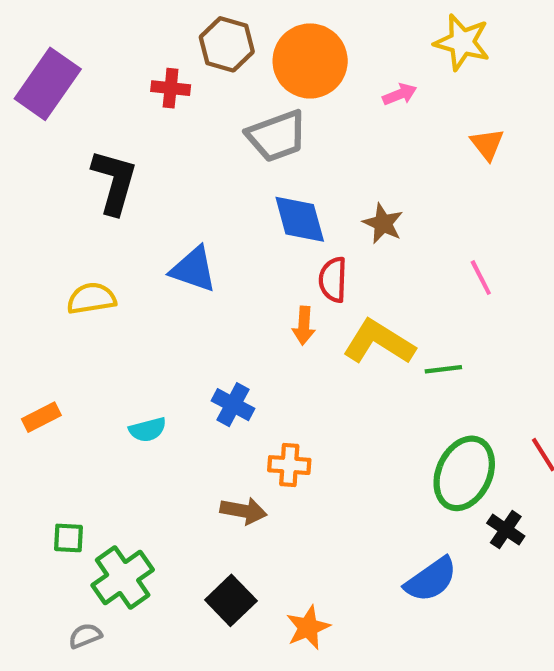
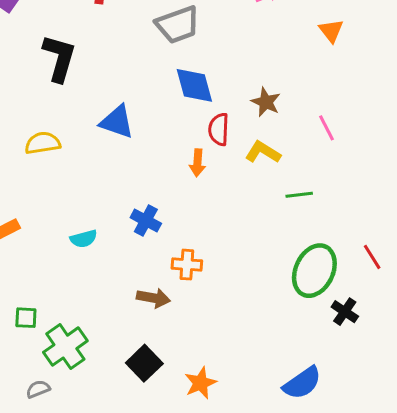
brown star: (383, 223) -> (266, 102), moved
yellow L-shape: (379, 342) -> (263, 152), moved, size x0.7
blue semicircle: (431, 580) -> (302, 383), moved

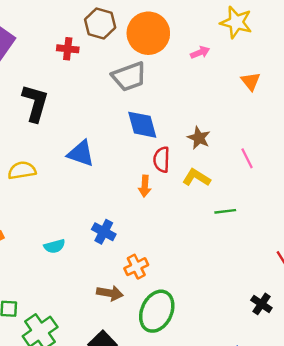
orange cross: (187, 265) -> (136, 267), turned -30
green ellipse: (314, 271) -> (157, 311), moved

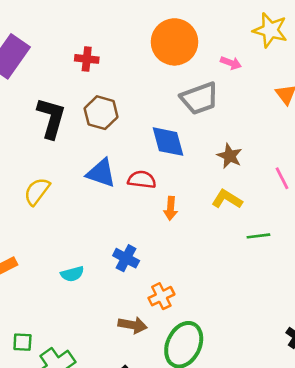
brown hexagon: (100, 24) -> (101, 113), moved
pink arrow: (200, 52) -> (231, 63), turned 42
gray trapezoid: (129, 77) -> (199, 98), moved
red semicircle: (162, 160) -> (142, 180), moved, turned 95
yellow semicircle: (22, 170) -> (37, 191), turned -44

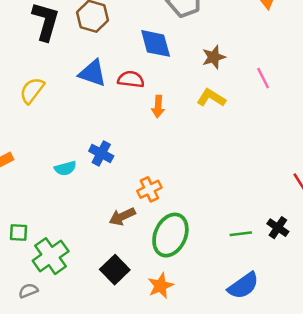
brown star: (230, 156) -> (214, 57), turned 30
green line: (258, 236) -> (241, 234), moved
blue cross: (126, 258) -> (101, 153), moved
brown arrow: (133, 325) -> (122, 216), turned 145

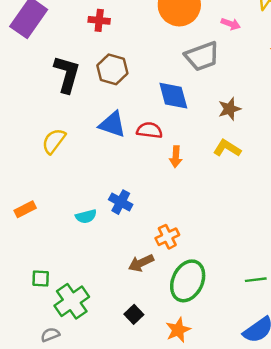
black square: (115, 270) -> (134, 314), size x0.7

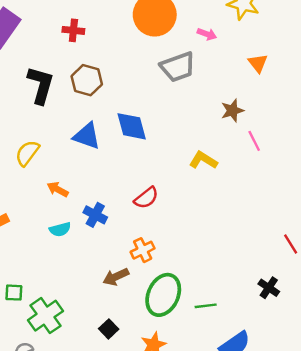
blue diamond: (173, 96) -> (132, 126), moved
brown star: (229, 109) -> (232, 111), moved
red semicircle: (149, 130) -> (146, 198), moved, turned 135
orange arrow: (176, 157) -> (58, 189), moved, turned 114
green line: (256, 280) -> (206, 306), moved

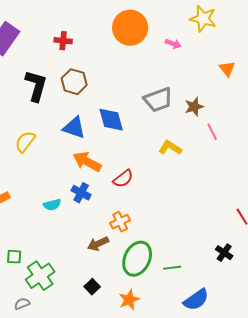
orange triangle: (258, 63) -> (227, 69), moved
gray trapezoid: (178, 67) -> (158, 100), moved
orange arrow: (58, 189) -> (87, 162), moved, size x1.6

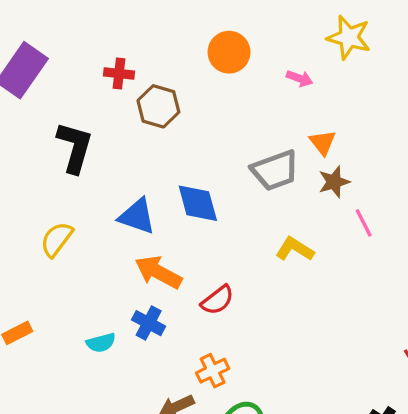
orange circle: (130, 28) -> (229, 52), size x0.7
orange triangle: (227, 69) -> (323, 142), moved
brown hexagon: (74, 82) -> (158, 106), moved

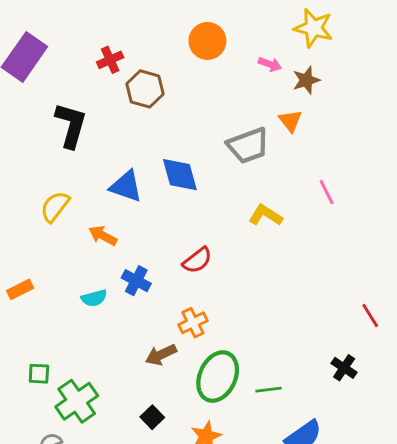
red cross: (119, 73) -> (110, 60), turned -30
brown star: (334, 182) -> (306, 80), moved
orange arrow: (158, 272) -> (103, 236), moved, size x0.7

